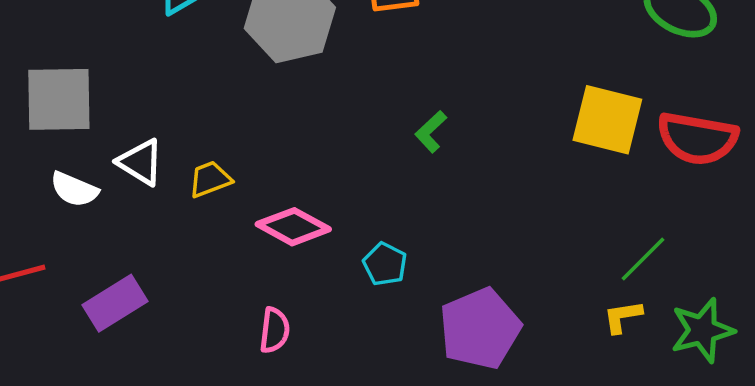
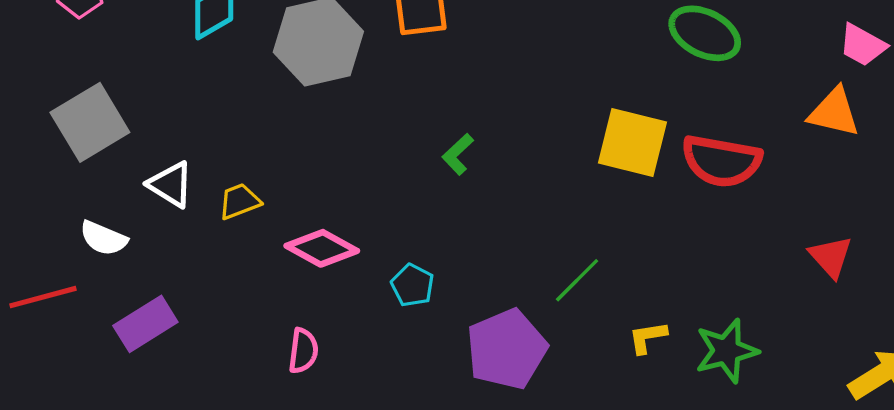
gray square: (59, 99) -> (90, 122), turned -30
white semicircle: (74, 189) -> (103, 238), moved
green line: (643, 259) -> (577, 280), moved

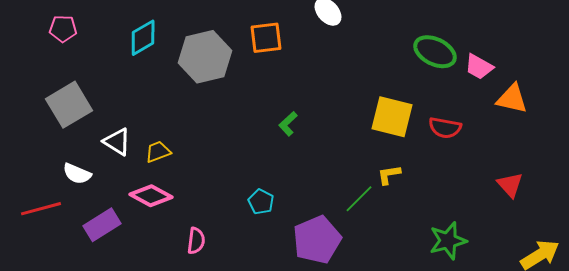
pink trapezoid: (863, 45) -> (479, 67), moved
red semicircle: (721, 161) -> (445, 128), size x0.7
pink diamond: (322, 248) -> (151, 196), moved
yellow L-shape: (648, 337) -> (389, 175), moved

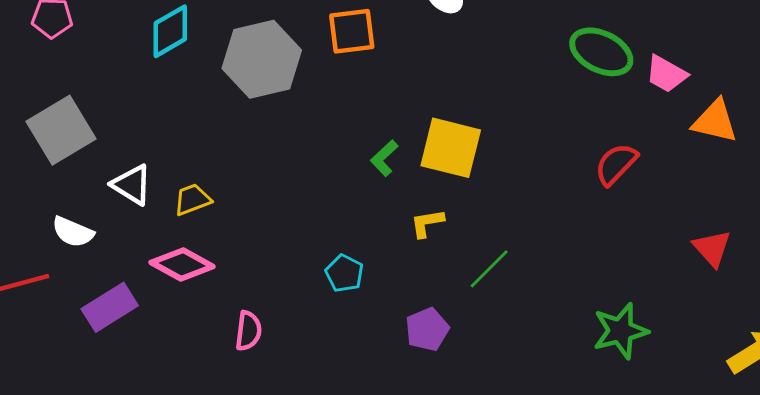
yellow square: (392, 117) -> (451, 148), moved
red semicircle: (445, 128) -> (616, 164), turned 124
yellow L-shape: (389, 175) -> (427, 223), moved
purple pentagon: (317, 240) -> (427, 329), size x0.6

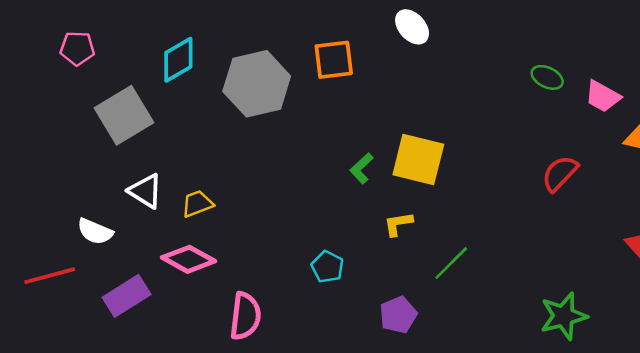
green ellipse: (601, 52) -> (547, 77), size x0.6
gray square: (61, 130) -> (124, 115), moved
pink semicircle: (248, 331) -> (245, 316), size x1.4

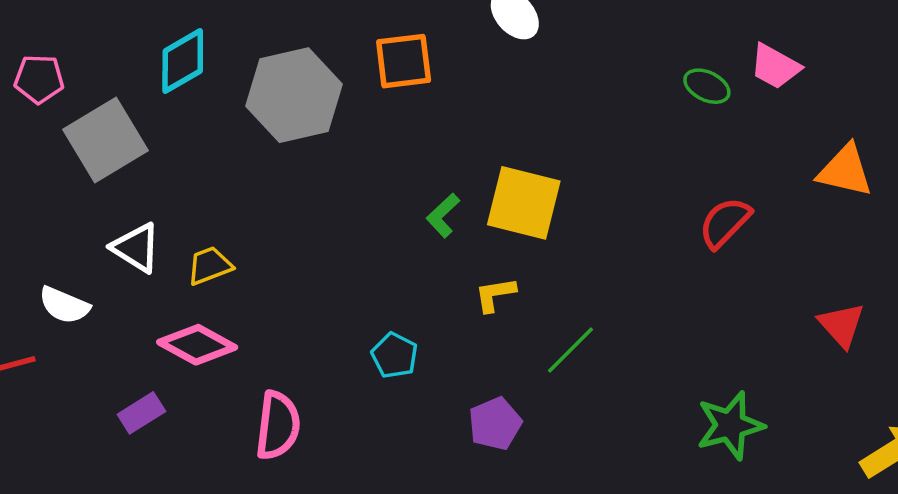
pink pentagon: (77, 48) -> (39, 79), moved
pink trapezoid: (603, 96) -> (775, 66), moved
purple rectangle: (127, 296) -> (141, 413), moved, size x0.7

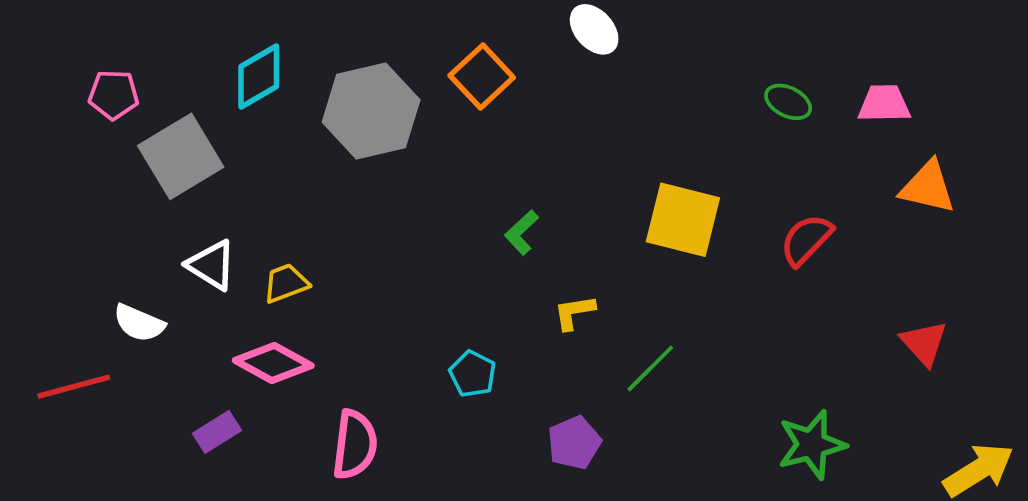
orange square: (404, 61) -> (482, 77), turned -36
pink trapezoid: (775, 66) -> (884, 104), moved, turned 150
yellow square: (524, 203) -> (683, 220), moved

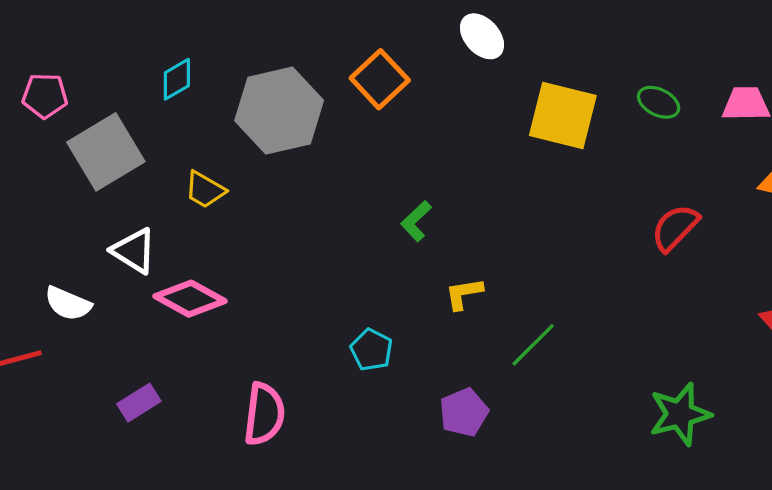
cyan diamond: (259, 77) -> (177, 79), size x0.7
yellow square: (683, 220) -> (563, 115), moved
yellow trapezoid: (286, 283) -> (205, 190), moved, turned -129
pink diamond: (273, 363) -> (190, 299), moved

